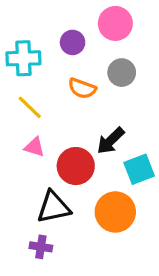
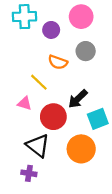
cyan cross: (23, 58) -> (24, 17), moved
yellow line: (30, 107) -> (39, 82), moved
black triangle: (54, 207) -> (38, 146), turned 50

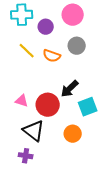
yellow line: (39, 82) -> (27, 51), moved
pink triangle: (24, 103) -> (22, 101), moved
orange circle: (81, 149) -> (73, 134), size x0.7

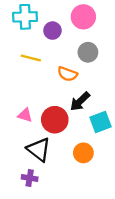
yellow line: (27, 51) -> (31, 58), turned -30
orange semicircle: (52, 56) -> (67, 74), moved

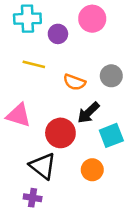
gray circle: (88, 52) -> (111, 76), moved
pink triangle: (25, 115) -> (19, 115), moved, size x1.5

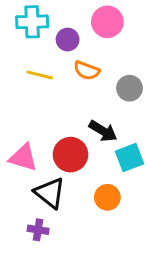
orange semicircle: (74, 82) -> (87, 71), moved
black arrow: (88, 113) -> (103, 131), turned -105
pink triangle: (19, 115) -> (23, 158), moved

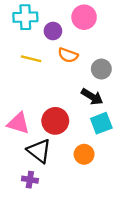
black arrow: (103, 131) -> (92, 97), moved

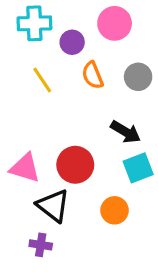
orange semicircle: (68, 55) -> (93, 75), turned 48
yellow line: (31, 59) -> (42, 80), turned 42
gray circle: (101, 69) -> (138, 77), moved

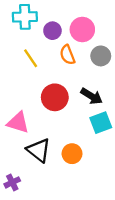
pink circle: (115, 23) -> (82, 30), moved
red circle: (75, 165) -> (55, 97), moved
orange circle: (115, 210) -> (72, 154), moved
purple cross: (41, 245) -> (12, 182), moved, turned -35

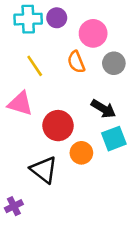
purple circle: (52, 31) -> (57, 18), moved
red circle: (55, 97) -> (58, 126), moved
pink triangle: (18, 123) -> (20, 103), moved
orange circle: (72, 154) -> (81, 153), moved

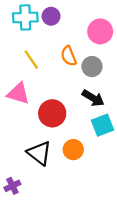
pink circle: (93, 33) -> (100, 31), moved
gray circle: (114, 63) -> (92, 67), moved
orange circle: (81, 153) -> (73, 150), moved

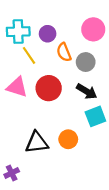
purple circle: (51, 16) -> (48, 34), moved
cyan cross: (25, 17) -> (18, 32), moved
red circle: (52, 113) -> (49, 88), moved
black triangle: (39, 153) -> (37, 143), turned -45

